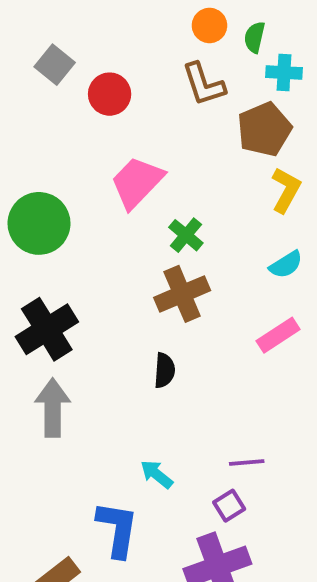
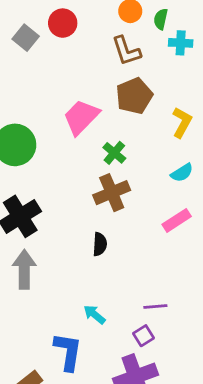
red circle: (110, 94) -> (63, 23), moved
brown pentagon: (264, 129) -> (134, 96), moved

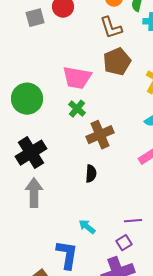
gray square: (26, 38) -> (35, 18), turned 36
pink trapezoid: (81, 117) -> (77, 78), turned -124
green cross: (114, 153) -> (77, 109), moved

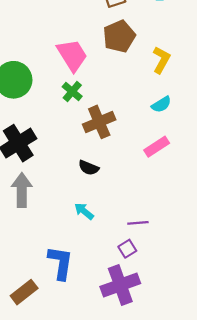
pink trapezoid: (77, 78) -> (72, 55), turned -132
black semicircle: (91, 174) -> (89, 168), turned 108
cyan arrow: (87, 227) -> (84, 211), moved

